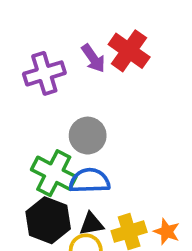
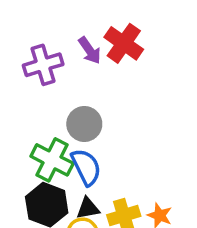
blue semicircle: (90, 181) -> (86, 167), turned 66

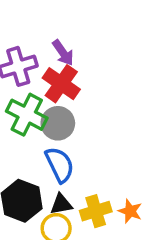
red cross: (124, 43) -> (61, 84), moved
green cross: (52, 160) -> (27, 115), moved

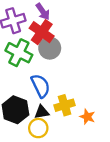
gray circle: (58, 123) -> (50, 48), moved
yellow cross: (96, 211) -> (65, 105), moved

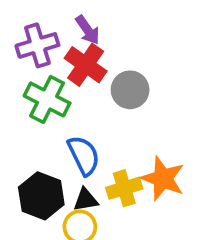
gray circle: (50, 48) -> (130, 90), moved
orange star: (87, 117) -> (163, 179), moved, size x1.6

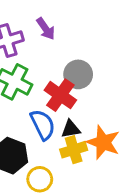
red cross: (86, 65) -> (60, 95), moved
black triangle: (86, 200) -> (71, 129), moved

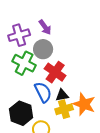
gray circle: (78, 74) -> (43, 49), moved

